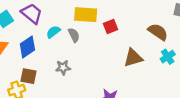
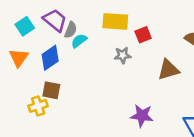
gray semicircle: (74, 35) -> (71, 30), moved, turned 48
gray star: (63, 67) -> (123, 55), moved

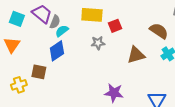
cyan square: (25, 26) -> (17, 19), turned -35
blue diamond: (50, 58) -> (57, 51), moved
yellow cross: (38, 106) -> (19, 85), moved

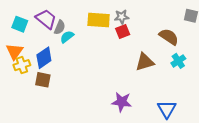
gray star: (98, 43) -> (122, 17), moved
blue diamond: (57, 51) -> (44, 58), moved
yellow cross: (19, 85) -> (22, 65), moved

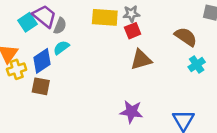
cyan square: (20, 24) -> (27, 22), moved, turned 35
cyan semicircle: (67, 37) -> (61, 48), moved
brown triangle: (145, 62) -> (141, 60), moved

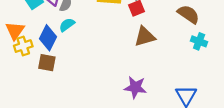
blue diamond: (42, 61) -> (48, 38), turned -30
cyan cross: (197, 65) -> (199, 41), turned -35

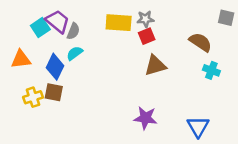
orange triangle: (15, 31) -> (21, 59), turned 48
yellow cross: (23, 46) -> (33, 97), moved

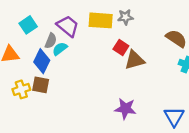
purple trapezoid: (57, 21) -> (68, 26), moved
gray semicircle: (73, 31) -> (51, 41), moved
red square: (147, 36) -> (121, 48), moved, turned -35

